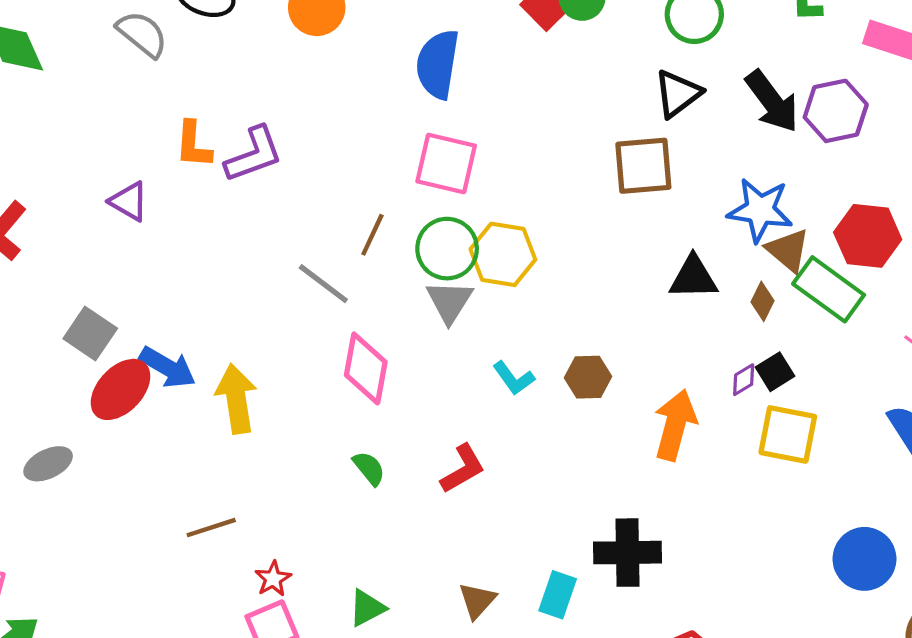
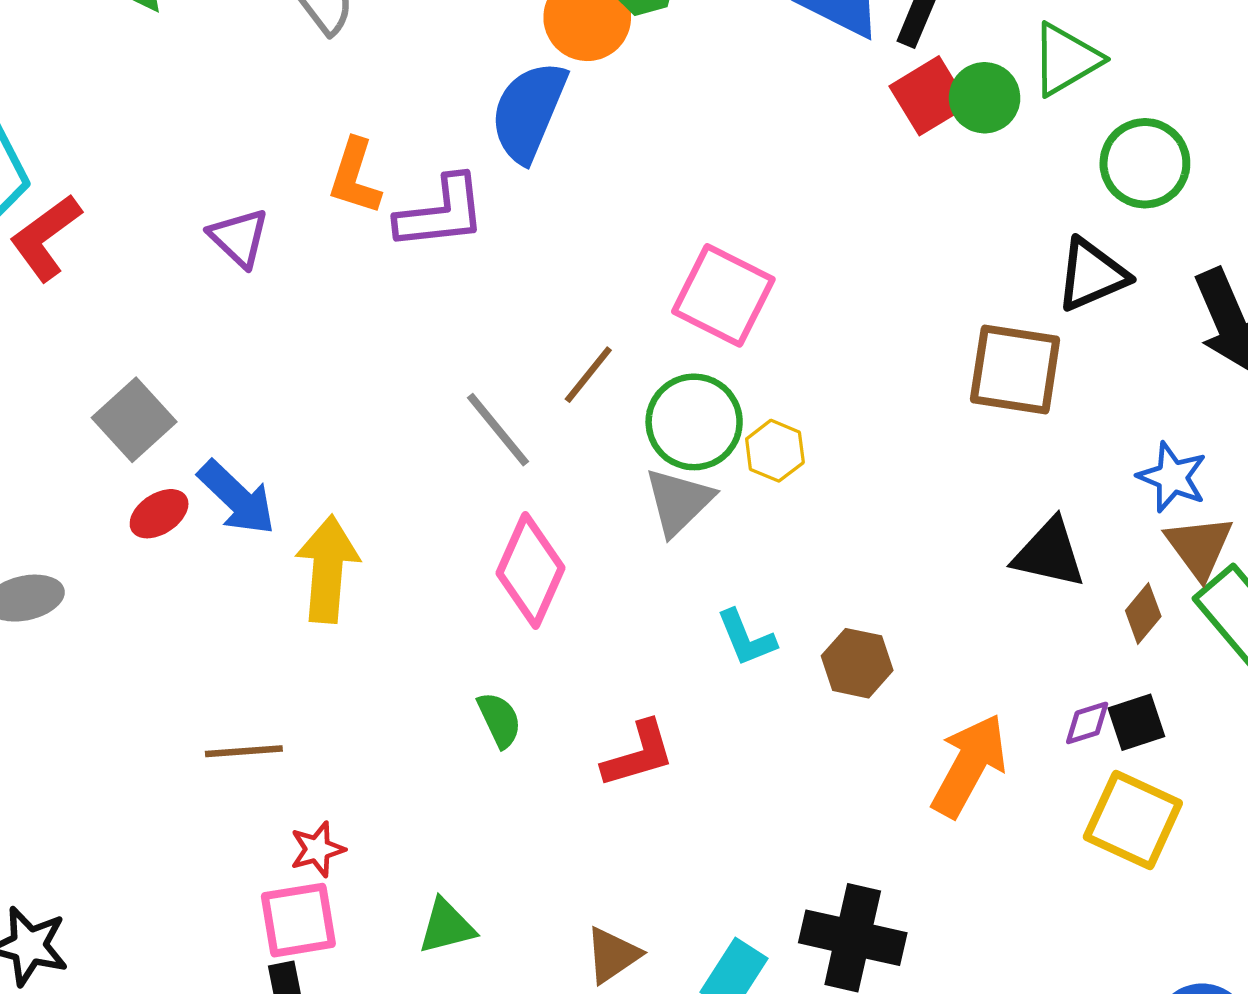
blue semicircle: (438, 64) -> (529, 112), moved
blue star: (760, 210) -> (1172, 477), size x0.7
yellow hexagon: (503, 254) -> (775, 451), size x0.6
red ellipse: (121, 389) -> (159, 514), size x0.6

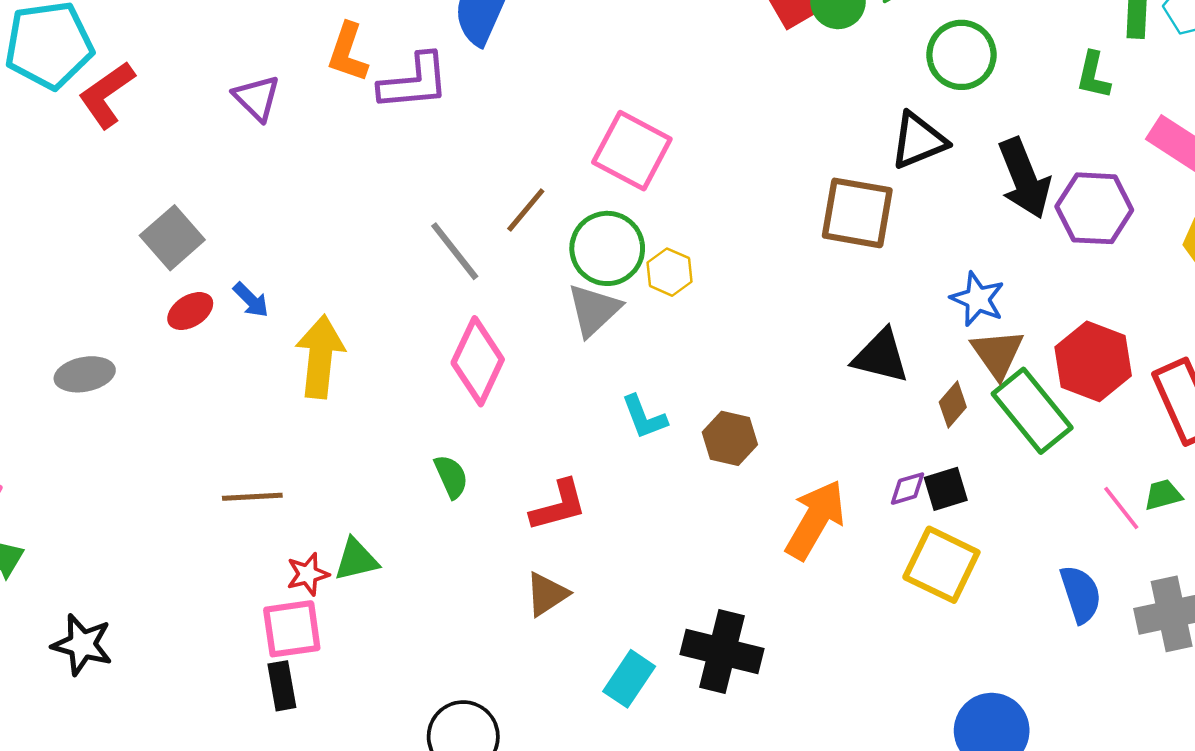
blue arrow: (237, 498) -> (251, 300), size x0.6
green triangle: (447, 926) -> (356, 560), moved
brown triangle: (613, 955) -> (547, 594), moved

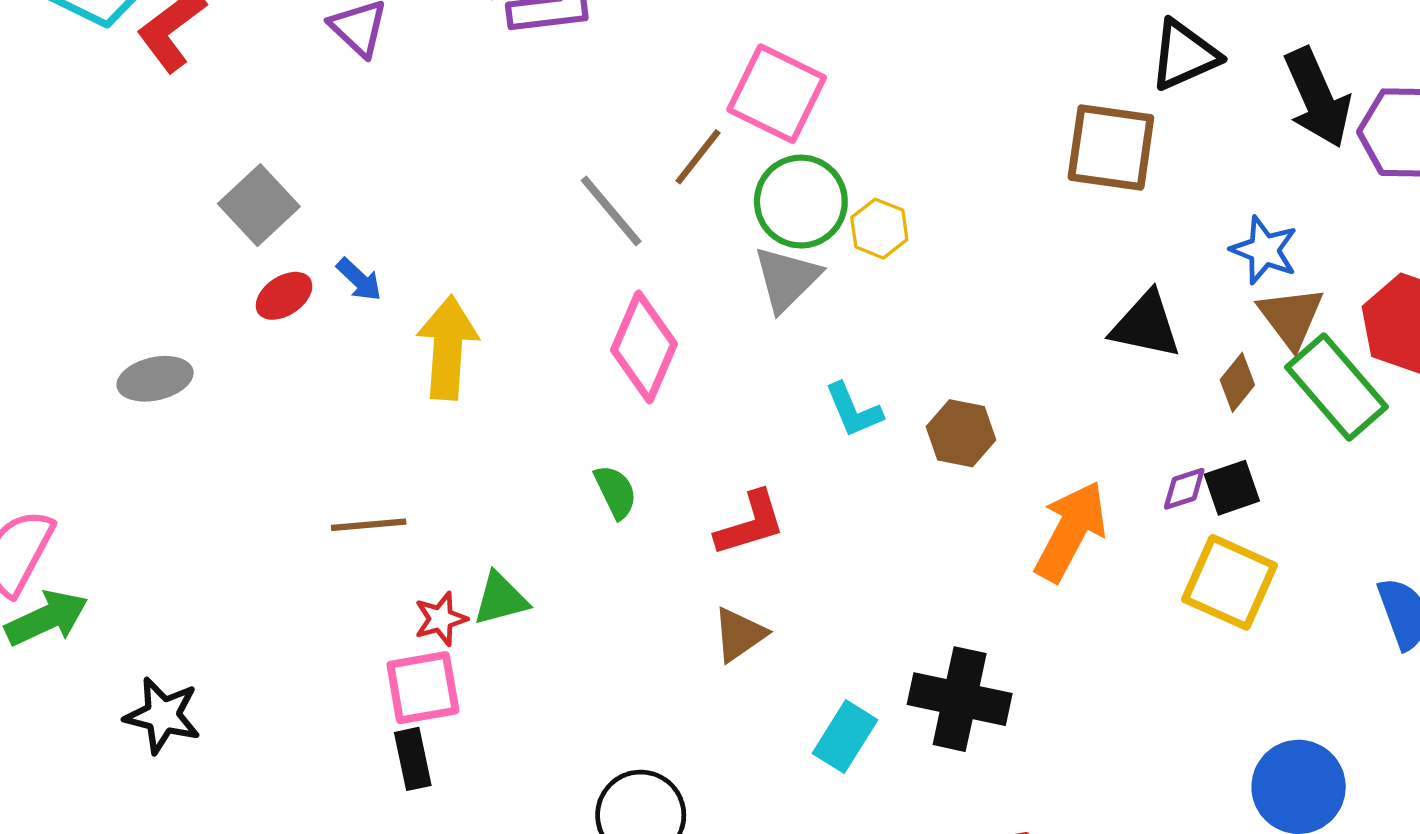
pink square: (632, 151) -> (777, 94), moved

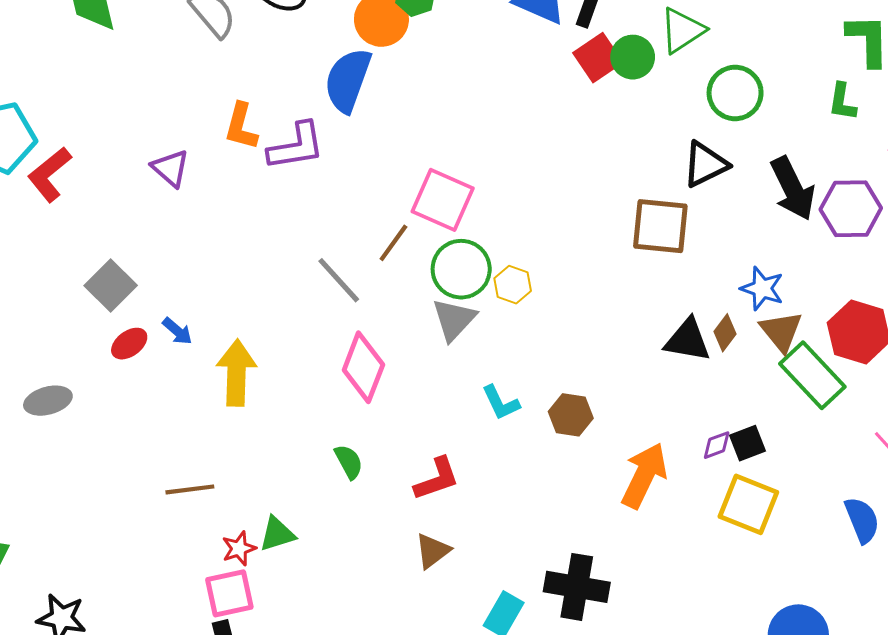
brown diamond: (1237, 382) -> (725, 333), moved

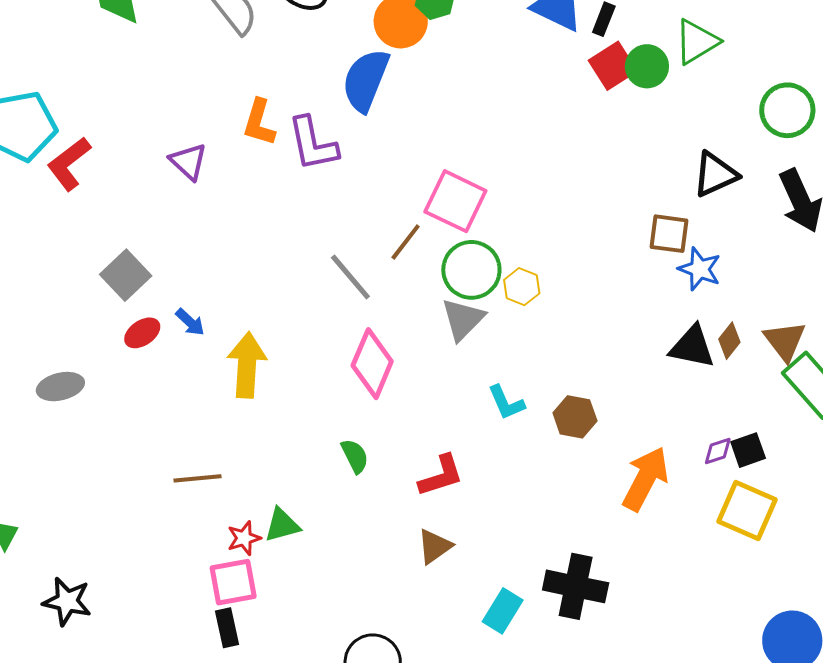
green circle: (735, 93) -> (787, 110), moved
purple L-shape: (296, 146) -> (313, 144), turned 86
brown square: (660, 226) -> (669, 234), size x0.7
blue star: (762, 289) -> (700, 269), moved

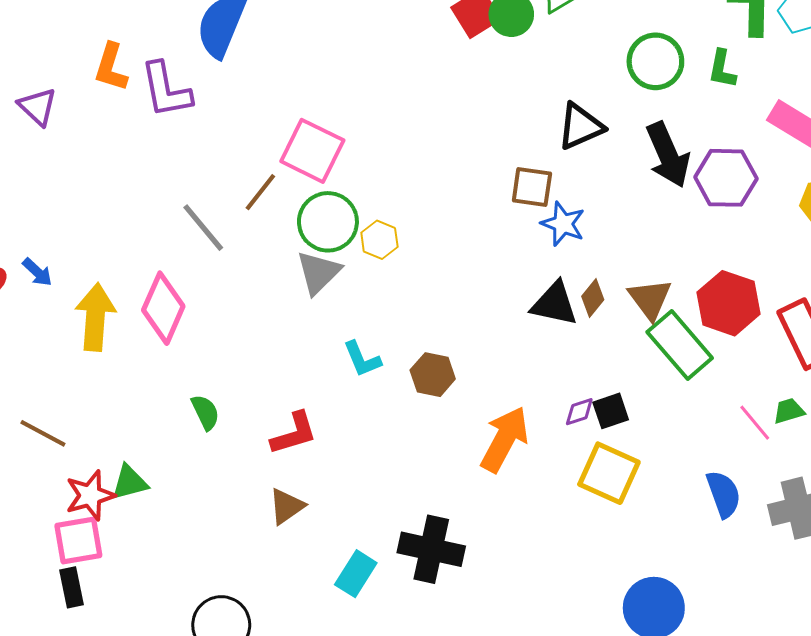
pink diamond: (372, 364) -> (163, 308), moved
brown line: (197, 478) -> (43, 433), turned 33
red star: (244, 538) -> (90, 495), size x1.4

